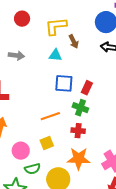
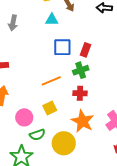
gray arrow: (16, 55) -> (13, 23), turned 98
green cross: (80, 108) -> (81, 70), turned -35
orange star: (79, 159) -> (83, 121), turned 30

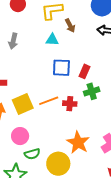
green cross: (81, 70) -> (92, 91), moved
red cross: (80, 93) -> (70, 104), moved
yellow square: (50, 108) -> (23, 104), moved, size x1.5

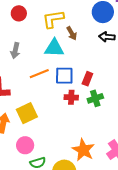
cyan triangle: (52, 40) -> (54, 48), size x1.5
orange line: (49, 101) -> (39, 74), moved
red cross: (70, 104) -> (71, 97), moved

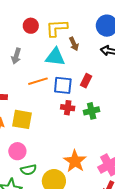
red circle: (19, 13) -> (31, 26), moved
red rectangle: (87, 79) -> (86, 81), moved
yellow square: (27, 113) -> (22, 119), turned 30

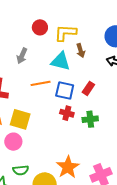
pink circle: (17, 151) -> (13, 142), moved

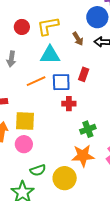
brown arrow: (81, 51) -> (78, 39), moved
green cross: (90, 119) -> (88, 129), moved
orange star: (68, 167) -> (83, 156), turned -30

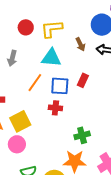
orange line: (36, 81) -> (35, 83), turned -36
red cross: (69, 104) -> (55, 108), moved
yellow square: (25, 121) -> (20, 121), turned -35

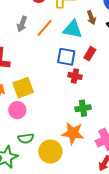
cyan triangle: (51, 58) -> (73, 29), moved
orange line: (35, 83) -> (45, 28), moved
red cross: (55, 108) -> (75, 76), moved

